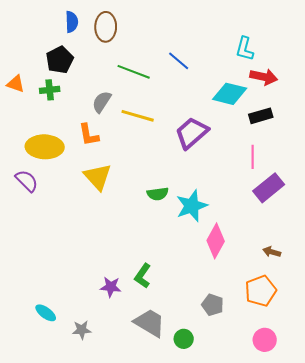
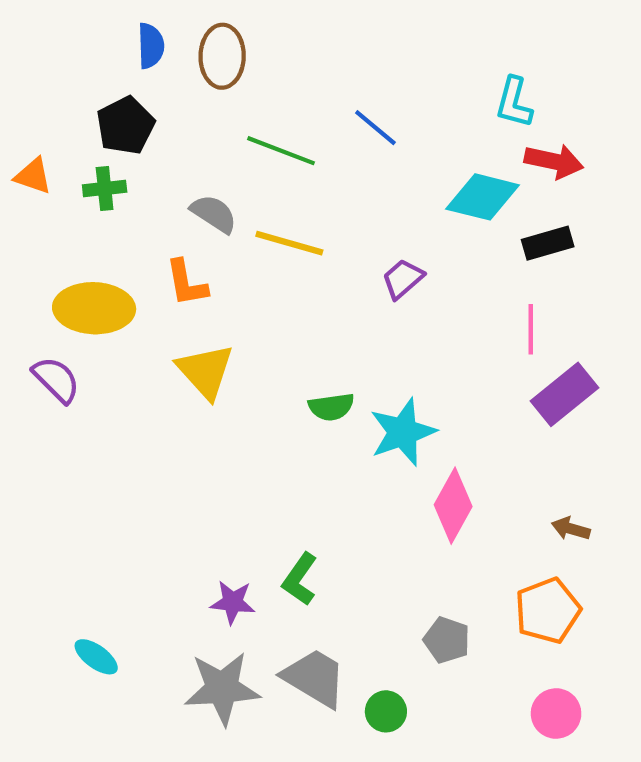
gray semicircle: (102, 102) -> (214, 214), turned 90
purple trapezoid: (192, 133) -> (403, 279), size x0.6
gray star: (82, 330) -> (222, 688), moved, size x1.8

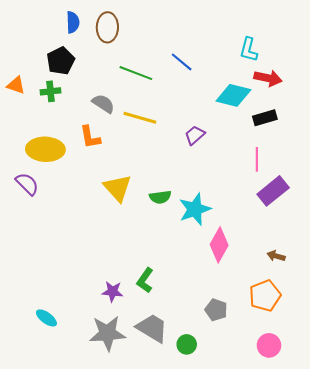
yellow triangle: (205, 371) -> (118, 188), moved

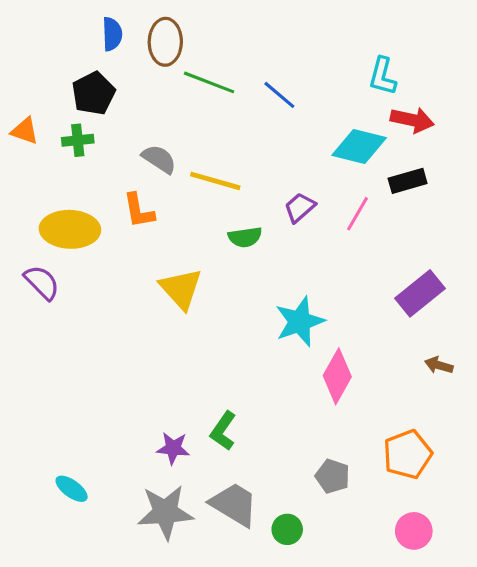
green line: (136, 73) -> (209, 82), moved
pink line: (257, 159) -> (358, 214), moved, turned 30
green semicircle: (160, 197) -> (245, 237), moved
brown arrow: (276, 256) -> (439, 365), moved

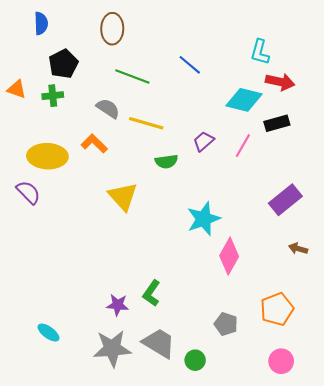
blue semicircle: (112, 34) -> (41, 23), moved
green line: (209, 82) -> (132, 76), moved
orange L-shape: (139, 211) -> (94, 143), turned 145

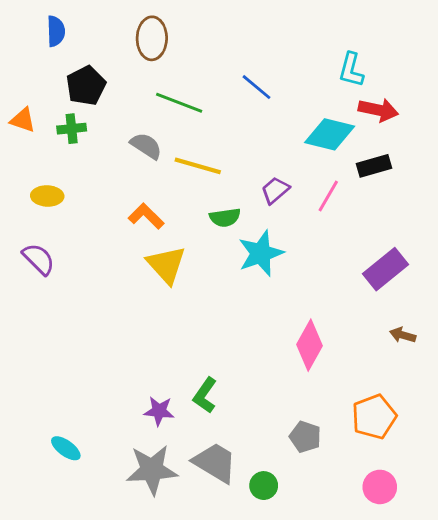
orange L-shape: (94, 143) -> (146, 216), moved
yellow ellipse: (47, 156) -> (47, 196), moved, size x0.6
cyan star: (204, 219) -> (261, 253), moved

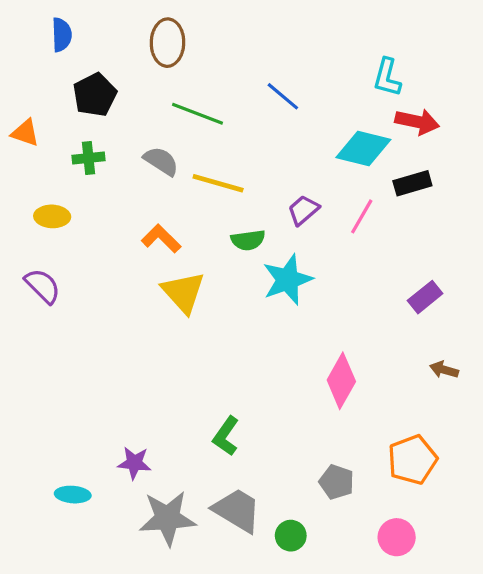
green cross: (72, 129) -> (88, 158), moved
purple rectangle: (386, 269) -> (425, 297), size x0.7
purple star: (159, 411) -> (134, 463), moved
cyan ellipse: (66, 448) -> (73, 495), turned -32
pink circle: (380, 487) -> (397, 537), moved

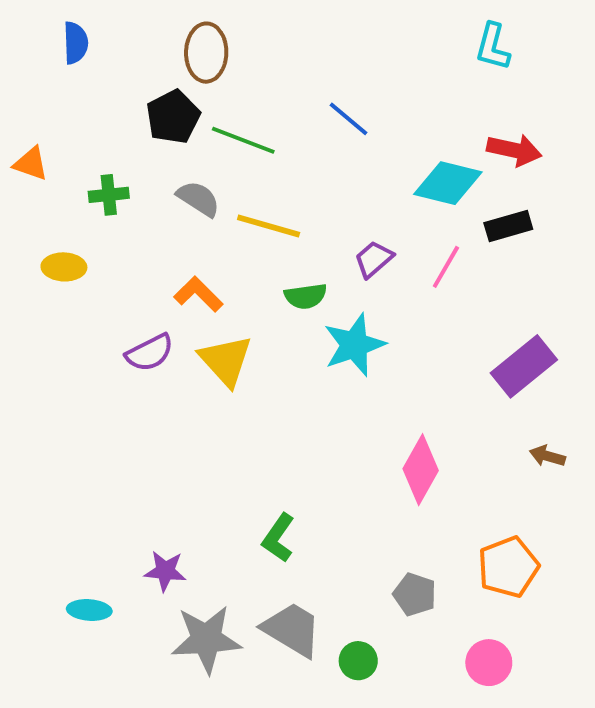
cyan L-shape: (387, 77) -> (493, 47), moved
black pentagon: (95, 95) -> (173, 117), moved
purple semicircle: (43, 286) -> (150, 353), moved, turned 108
purple rectangle: (425, 297) -> (524, 366), size x1.5

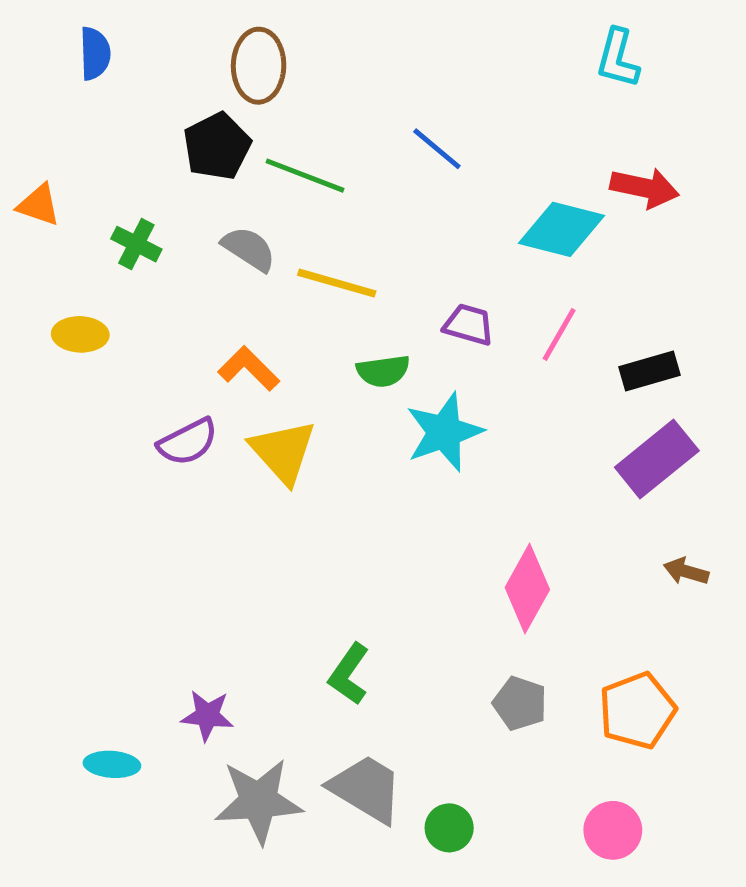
green cross: (109, 195) -> (136, 244), turned 33
black rectangle: (508, 226) -> (649, 371), moved
purple trapezoid: (374, 259) -> (469, 325), turned 57
gray pentagon: (415, 594) -> (520, 703), moved

